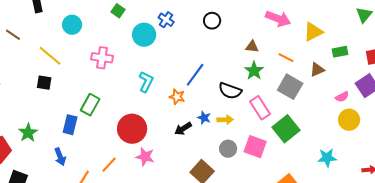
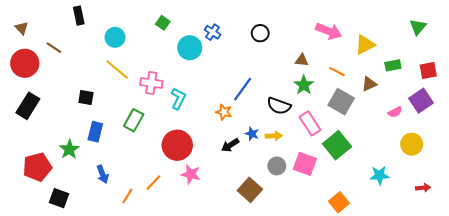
yellow line: (50, 56) -> (117, 69), moved
pink cross: (102, 58) -> (151, 83), moved
cyan L-shape: (146, 82) -> (178, 99), moved
yellow circle: (349, 120) -> (412, 144), moved
blue rectangle: (70, 125) -> (95, 132), moved

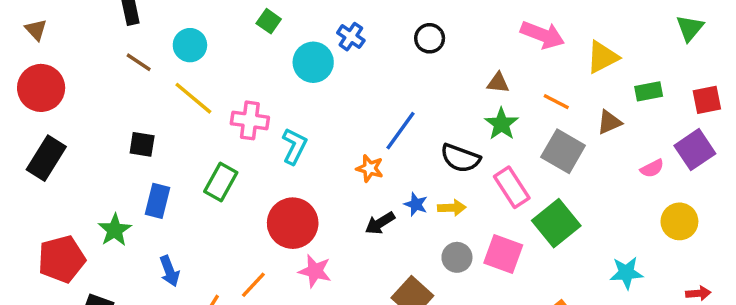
brown line: (54, 48) -> (139, 62), moved

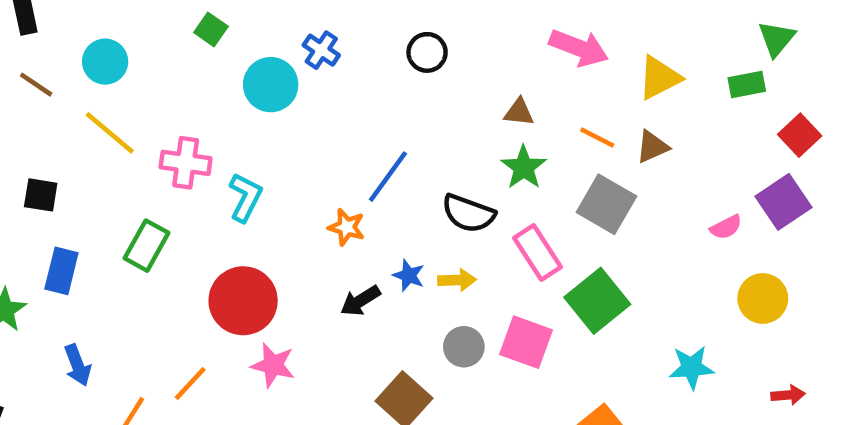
green rectangle: (649, 91) -> (747, 85), moved
red square: (707, 100) -> (800, 135), turned -32
brown triangle: (609, 122) -> (652, 147), moved

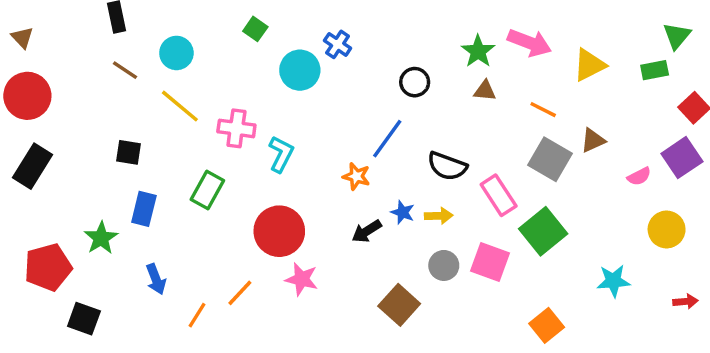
black circle: (427, 52) -> (415, 82), moved
brown triangle: (652, 147) -> (593, 140), moved
green star: (524, 167) -> (478, 51), moved

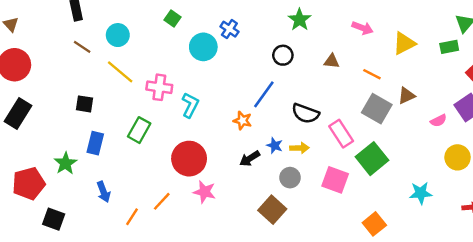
pink arrow: (529, 43) -> (362, 28), size x0.7
green star: (478, 51) -> (300, 20), moved
gray circle: (444, 265) -> (290, 178), moved

